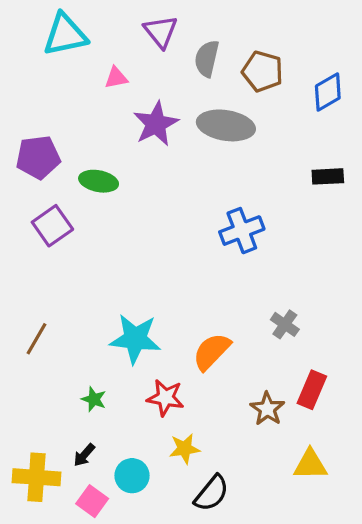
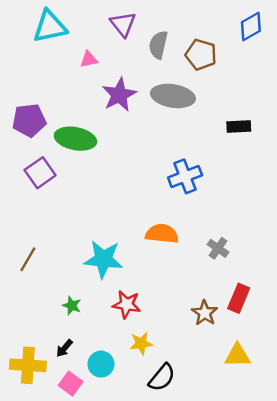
blue diamond: (328, 92) -> (251, 26), moved
black rectangle: (328, 176) -> (239, 126), moved
green ellipse: (99, 181) -> (75, 139), size x1.4
orange semicircle: (212, 351) -> (162, 234), moved, turned 52

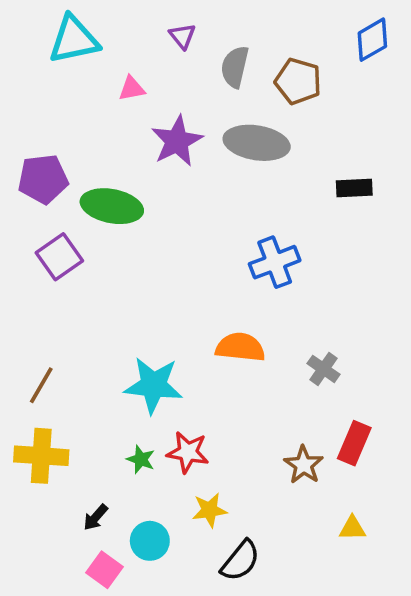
purple triangle: (123, 24) -> (182, 36), size x0.7
green star: (72, 306) -> (141, 459), moved
yellow triangle: (237, 356) -> (352, 528), size x0.7
yellow cross: (28, 365) -> (41, 456), moved

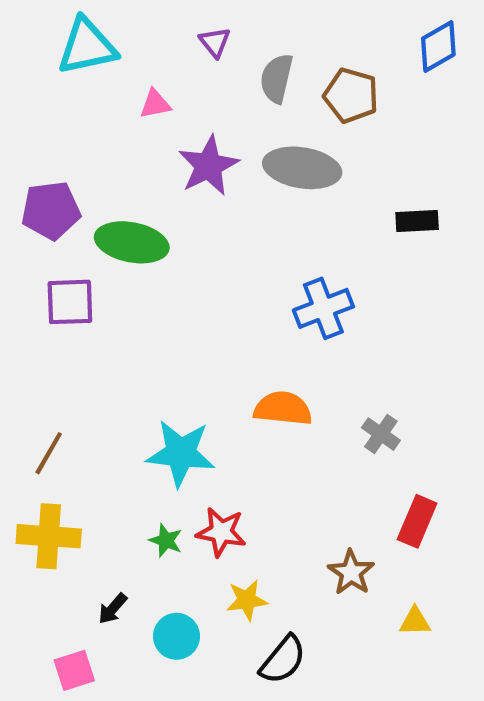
purple square: (59, 257) -> (70, 302), turned 33
brown star: (304, 465) -> (351, 572), moved
pink square: (105, 570) -> (74, 670), moved, turned 36

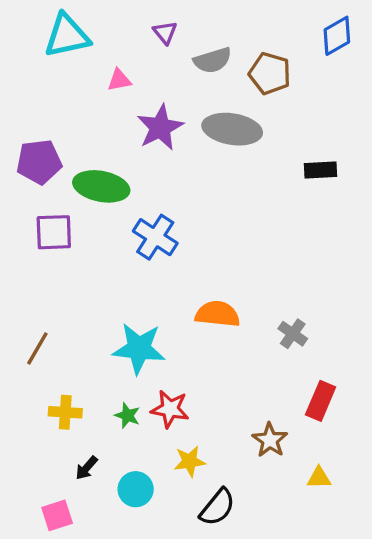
gray semicircle: (277, 78) -> (213, 60), turned -120
blue cross: (323, 308) -> (155, 237), moved, turned -36
yellow cross: (49, 536) -> (65, 412), moved, size x0.7

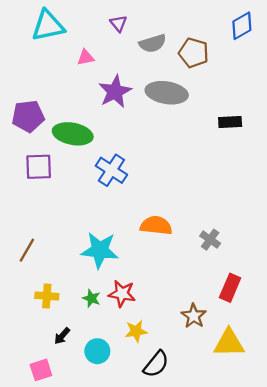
yellow triangle: (319, 478) -> (229, 343), size x1.8

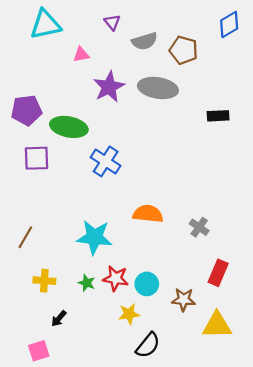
brown star: (194, 316) -> (184, 300), turned -30
cyan circle: (97, 351) -> (147, 284), moved

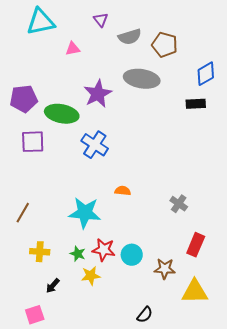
blue diamond: (229, 25) -> (206, 74), moved
purple star: (109, 87) -> (98, 94), moved
orange semicircle: (148, 214) -> (123, 191), moved, size x0.6
yellow star: (129, 314) -> (91, 276), moved
black semicircle: (148, 345) -> (145, 315), moved, size x0.7

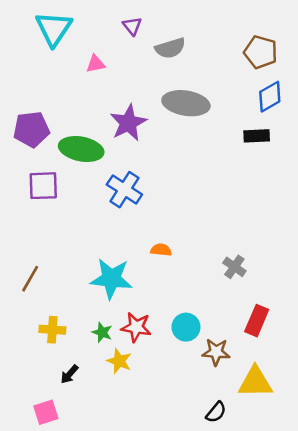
cyan triangle: (41, 22) -> (54, 29), turned -44
brown pentagon: (165, 45) -> (261, 52), moved
cyan circle: (132, 255) -> (186, 327), moved
yellow star: (91, 276) -> (119, 361), turned 30
black semicircle: (145, 315) -> (216, 412), moved

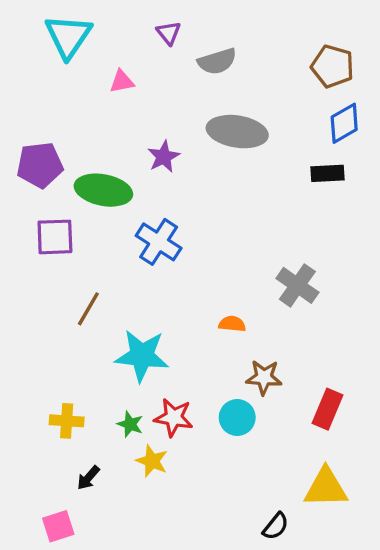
purple star: (128, 123) -> (164, 157), size x0.7
orange semicircle: (161, 250) -> (232, 324), moved
gray cross: (234, 267) -> (297, 285), moved, size x1.4
brown line: (30, 279) -> (88, 309), moved
brown star: (216, 352) -> (264, 377), moved

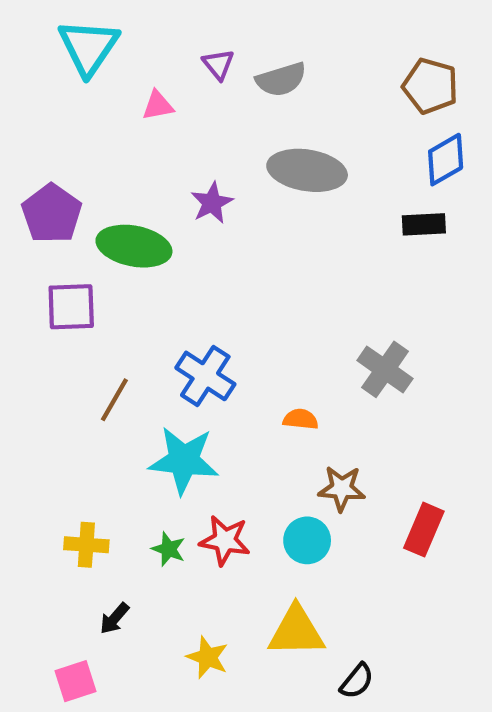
purple triangle: (169, 33) -> (218, 64), moved
purple pentagon: (40, 165) -> (52, 214), turned -30
blue cross: (159, 242) -> (205, 376), moved
yellow star: (152, 461) -> (208, 657), moved
yellow triangle: (326, 488) -> (296, 631), moved

